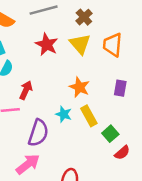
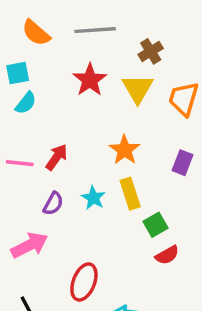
red arrow: (26, 90) -> (57, 157), moved
cyan star: (64, 114) -> (93, 198), moved
purple semicircle: (38, 133) -> (53, 204), size x0.6

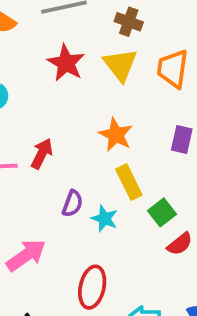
brown cross: (151, 51) -> (129, 22), turned -30
cyan star: (93, 198) -> (105, 219), moved
purple semicircle: (53, 204) -> (73, 204), moved

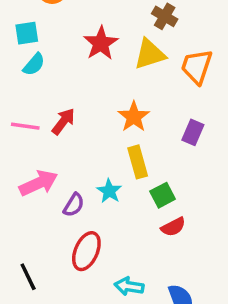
yellow triangle: (120, 65) -> (150, 54), turned 40
purple semicircle: (73, 204) -> (74, 205), moved
pink arrow: (26, 255) -> (39, 183), moved

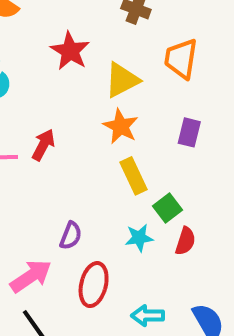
yellow triangle: (150, 54) -> (122, 80), moved
pink arrow: (39, 183) -> (31, 276), moved
cyan star: (109, 191) -> (139, 238), moved, turned -30
red semicircle: (173, 227) -> (185, 241), turned -35

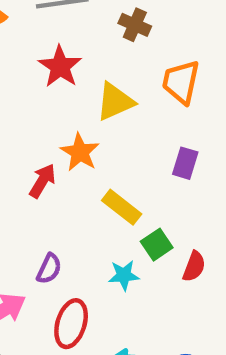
orange star: (121, 126) -> (80, 152), moved
red arrow: (43, 145) -> (42, 181), moved
yellow rectangle: (133, 176) -> (122, 207), turned -30
red semicircle: (185, 241) -> (194, 266), moved

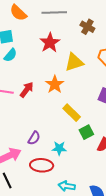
red arrow: (42, 181) -> (27, 90), moved
cyan star: (124, 275) -> (59, 148), moved
red ellipse: (71, 324) -> (42, 165), turned 70

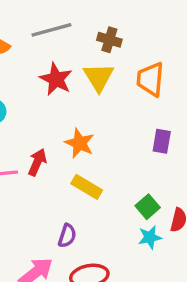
yellow triangle: (74, 62) -> (99, 77), moved, turned -30
yellow rectangle: (72, 113) -> (87, 187), moved
cyan star: (59, 148) -> (150, 237), moved

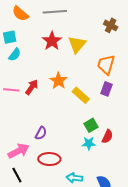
brown cross: (109, 40) -> (111, 25), moved
orange trapezoid: (150, 79) -> (106, 65), moved
yellow rectangle: (87, 187) -> (81, 95), moved

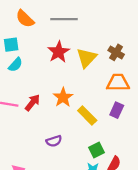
brown cross: (111, 25) -> (116, 52), moved
orange trapezoid: (106, 65) -> (118, 83), turned 70
purple semicircle: (41, 133) -> (54, 141), moved, turned 40

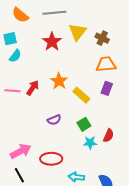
yellow triangle: (87, 58) -> (77, 32), moved
green square: (96, 150) -> (84, 124), moved

